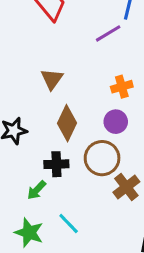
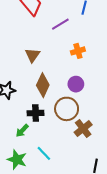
purple line: (108, 33) -> (60, 24), moved
orange cross: (122, 87) -> (78, 51), moved

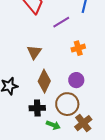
green arrow: (22, 131) -> (53, 125), moved, turned -112

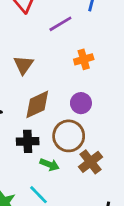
brown diamond: (44, 81) -> (37, 104), turned 40

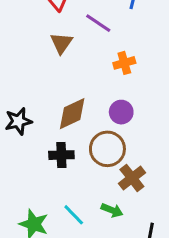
purple line: (60, 24) -> (98, 23), turned 65
brown triangle: (24, 65) -> (61, 43), moved
green arrow: (50, 165) -> (112, 210), moved

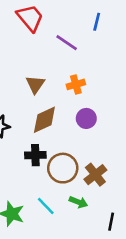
brown triangle: (61, 43) -> (35, 84), moved
orange cross: (124, 63) -> (76, 84), moved
brown circle: (107, 149) -> (63, 168), moved

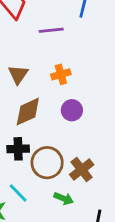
purple line: (67, 43) -> (51, 30), turned -40
cyan line: (46, 206) -> (18, 193), moved

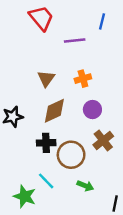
brown cross: (82, 170) -> (103, 140), moved

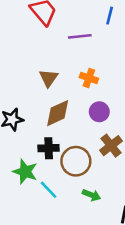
orange cross: (83, 79) -> (89, 78), turned 35
green star: (25, 196) -> (25, 172), moved

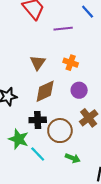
blue line: (110, 16) -> (88, 12), turned -56

